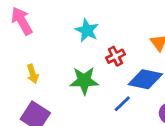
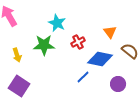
green star: (84, 81) -> (44, 45), moved

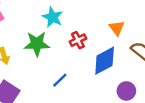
blue diamond: (100, 59) -> (105, 61), turned -40
blue line: (83, 77) -> (60, 80), moved

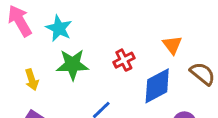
cyan star: (53, 17) -> (59, 28), moved

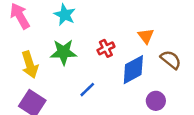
cyan star: (59, 28) -> (65, 15), moved
yellow arrow: (32, 80) -> (30, 65), size x1.5

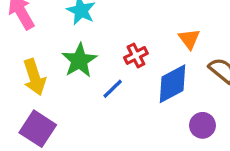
green star: (63, 52) -> (79, 60), turned -30
blue line: (87, 90) -> (113, 89), moved

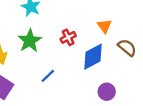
blue line: (113, 89) -> (48, 76), moved
purple circle: (202, 125) -> (107, 92), moved

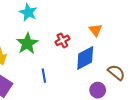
brown semicircle: (127, 48) -> (116, 72), moved
blue line: (48, 76) -> (44, 76), turned -56

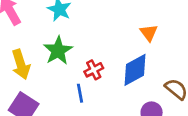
red cross: (62, 40) -> (94, 70), moved

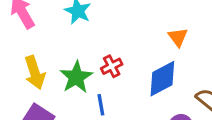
green star: (58, 51) -> (76, 77), moved
red cross: (94, 70) -> (112, 66), moved

